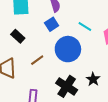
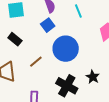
cyan line: (85, 26) -> (78, 11), moved, turned 40

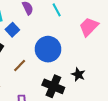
blue square: (48, 25) -> (12, 30), moved

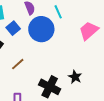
blue circle: (48, 49) -> (41, 29), moved

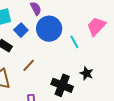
cyan line: (58, 12) -> (74, 42), moved

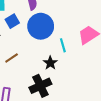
black star: (87, 73) -> (50, 63), moved
black cross: (62, 85) -> (40, 86), turned 30

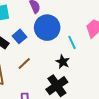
blue square: (12, 21) -> (19, 36), moved

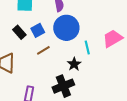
brown line: (24, 63) -> (43, 50), moved

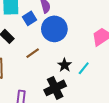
blue square: (38, 30) -> (30, 18), moved
cyan line: (87, 48) -> (84, 68), moved, turned 56

